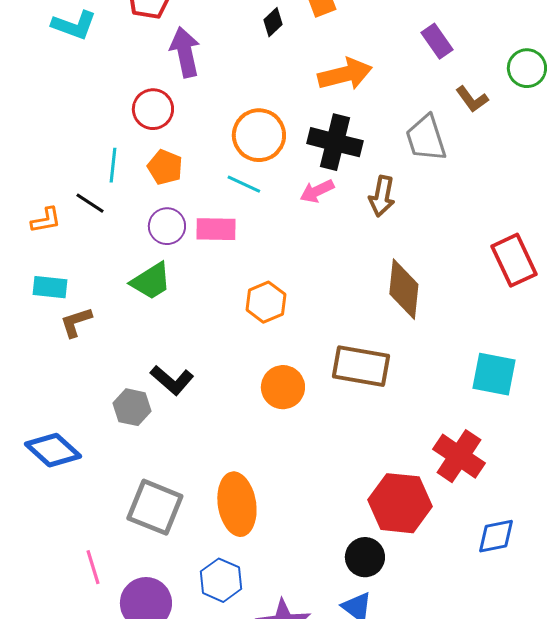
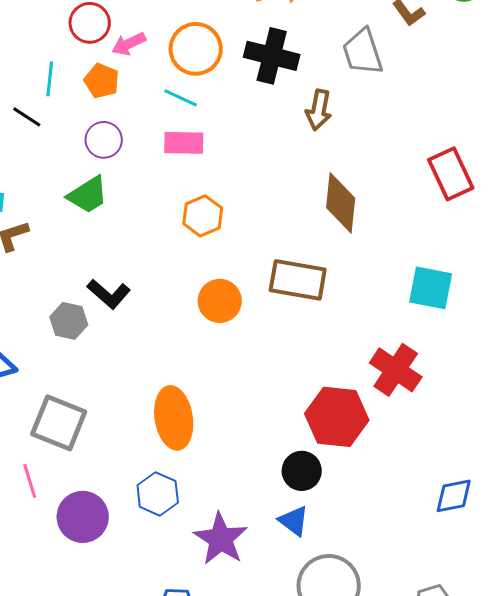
pink arrow: (317, 191) -> (129, 44), moved
pink rectangle: (216, 229) -> (184, 143), moved
gray square: (155, 507) -> (59, 423), moved
blue diamond: (496, 536) -> (454, 496), moved

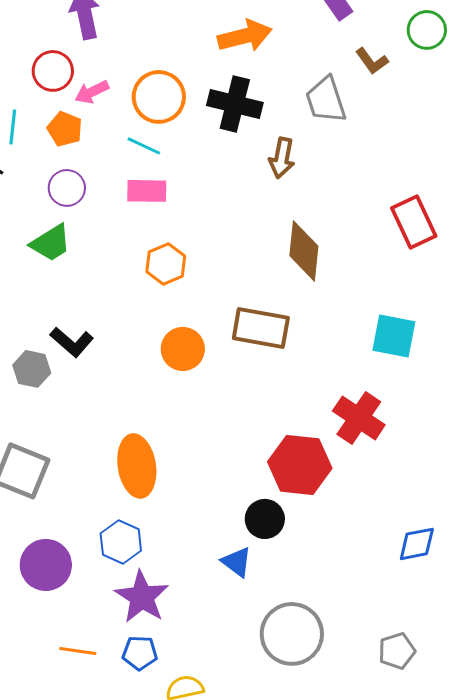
blue triangle: (294, 521) -> (237, 562), moved
purple star: (221, 539) -> (142, 597), moved

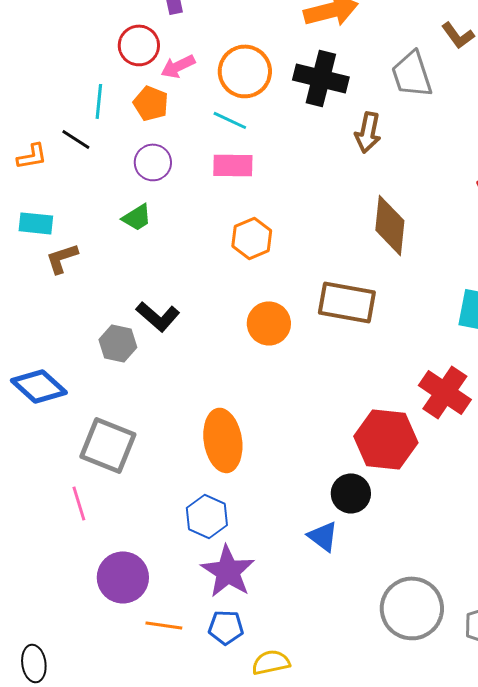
green trapezoid: (51, 243) -> (137, 217), size x0.7
purple circle: (46, 565) -> (123, 577), moved
gray circle: (292, 634) -> (412, 608), moved

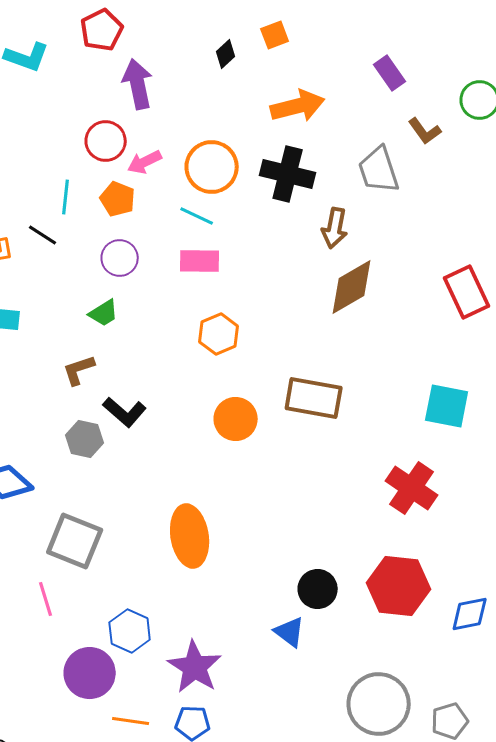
brown diamond: (390, 225) -> (352, 287), moved, turned 54
brown L-shape: (62, 258) -> (79, 370), moved
red hexagon: (386, 439) -> (399, 586), moved
blue hexagon: (207, 516) -> (130, 631), moved

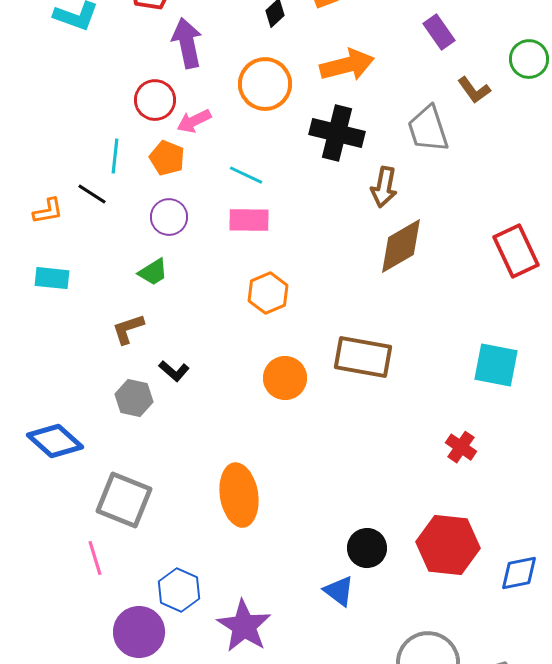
orange circle: (212, 167) -> (265, 84), moved
black L-shape: (125, 412) -> (174, 371), size x0.7
red cross: (412, 488) -> (461, 447), size x0.6

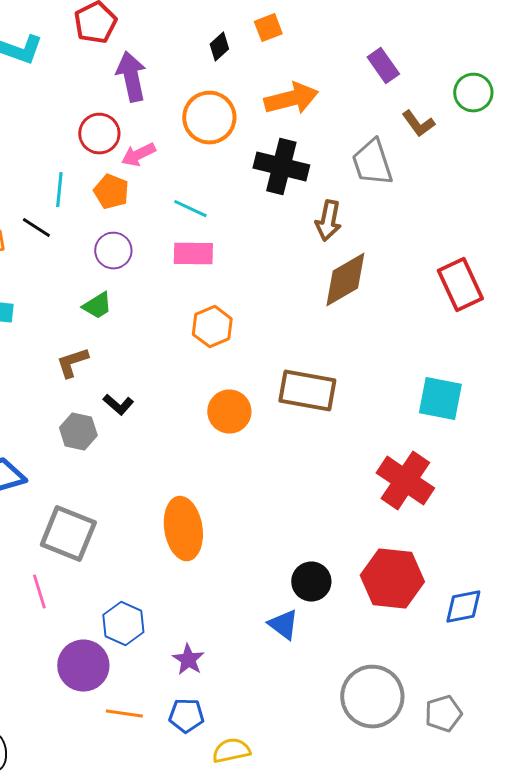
red cross: (461, 447) -> (405, 481), size x1.8
purple star: (244, 626) -> (188, 660), size x0.6

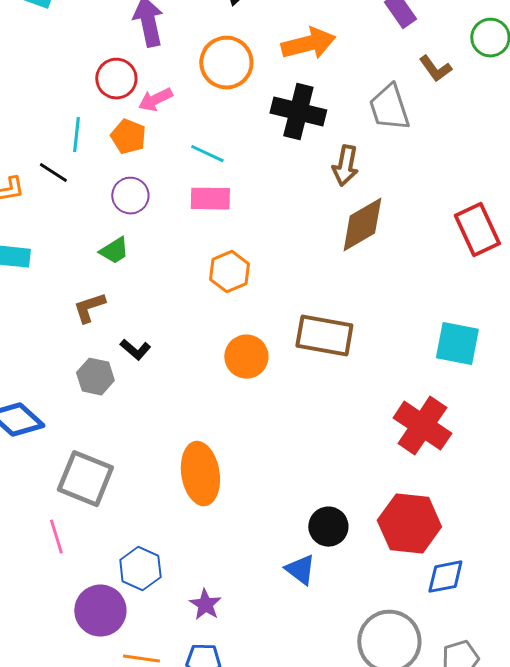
blue diamond: (463, 607) -> (445, 577), moved

